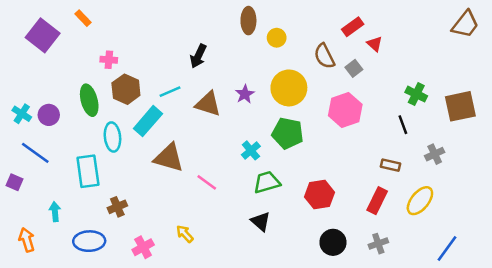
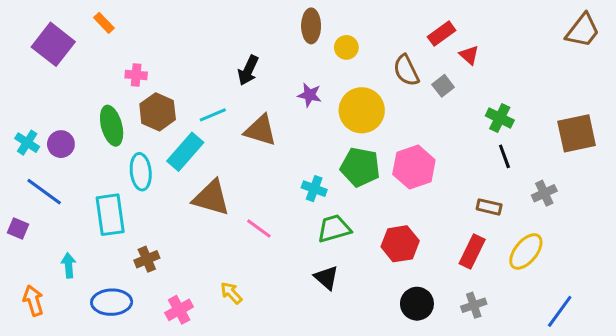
purple star: (245, 94) -> (310, 95), moved, turned -30
green cross: (416, 94) -> (500, 118), moved
pink hexagon: (345, 110) -> (414, 167), moved
cyan cross: (251, 150) -> (314, 189), turned -30

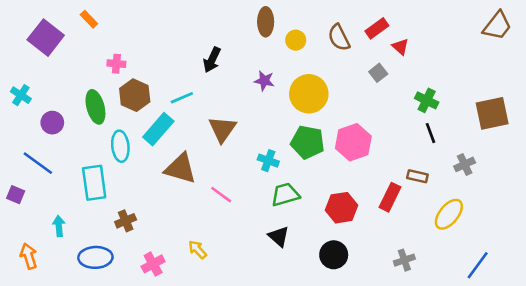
brown semicircle: (406, 70) -> (339, 38), moved
brown triangle: (260, 130) -> (222, 129), moved, turned 48
cyan cross: (27, 143) -> (21, 95), moved
red rectangle: (472, 251) -> (390, 197), moved
black circle: (417, 304) -> (334, 255), moved

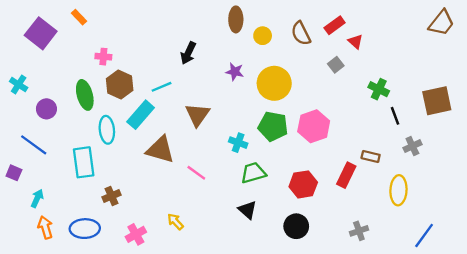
black line: (431, 133) -> (395, 116), moved
yellow ellipse: (449, 214) -> (398, 190), turned -36
cyan arrow: (59, 226) -> (37, 198), moved, turned 30
orange arrow: (29, 256) -> (45, 227), moved

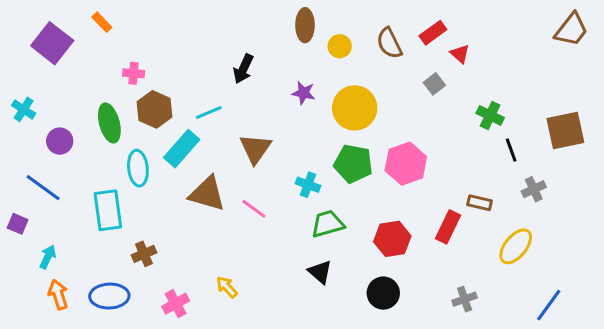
pink line: (196, 173) -> (254, 209), moved
yellow ellipse: (398, 190) -> (516, 246), turned 36

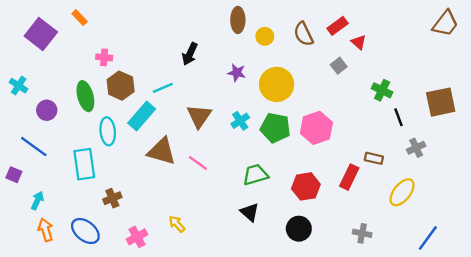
cyan cross: (308, 185) -> (240, 121), moved, turned 36
blue ellipse: (109, 296) -> (85, 231), turned 40
gray cross: (465, 299) -> (362, 233), turned 30

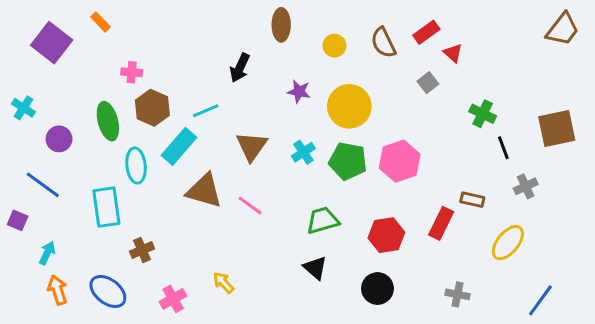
brown ellipse: (238, 20) -> (281, 25), moved

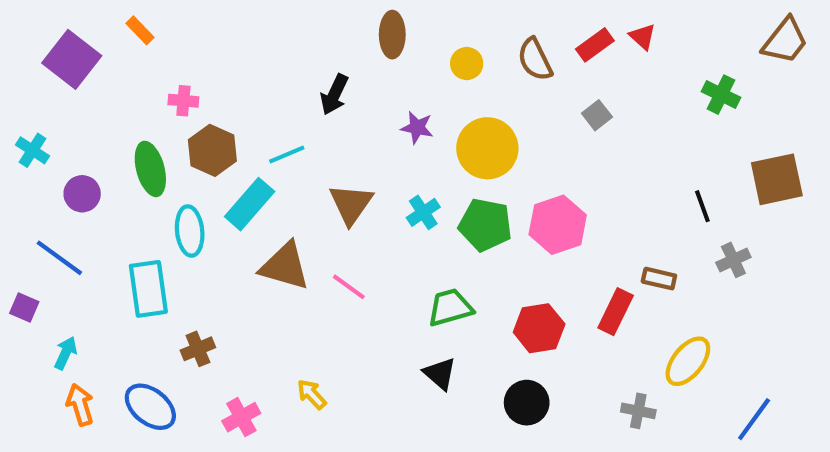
red triangle: (453, 53) -> (642, 37), moved
green cross: (483, 114) -> (721, 95), moved
yellow ellipse: (508, 243) -> (688, 361), moved

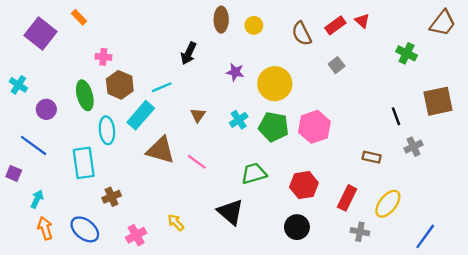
yellow circle: (467, 64) -> (254, 25), moved
brown triangle: (351, 204) -> (198, 115), size x0.6
red rectangle: (616, 312) -> (347, 198), moved
black triangle: (440, 374) -> (231, 212), moved, size x1.4

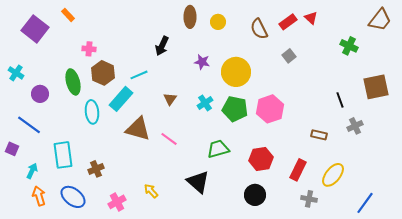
cyan rectangle: (84, 163) -> (63, 155), moved

